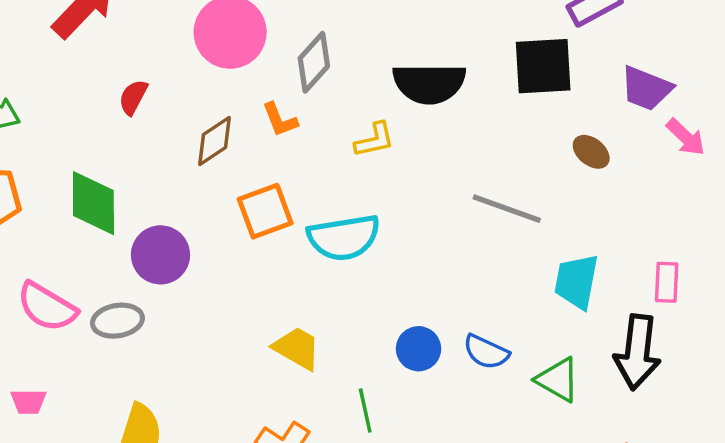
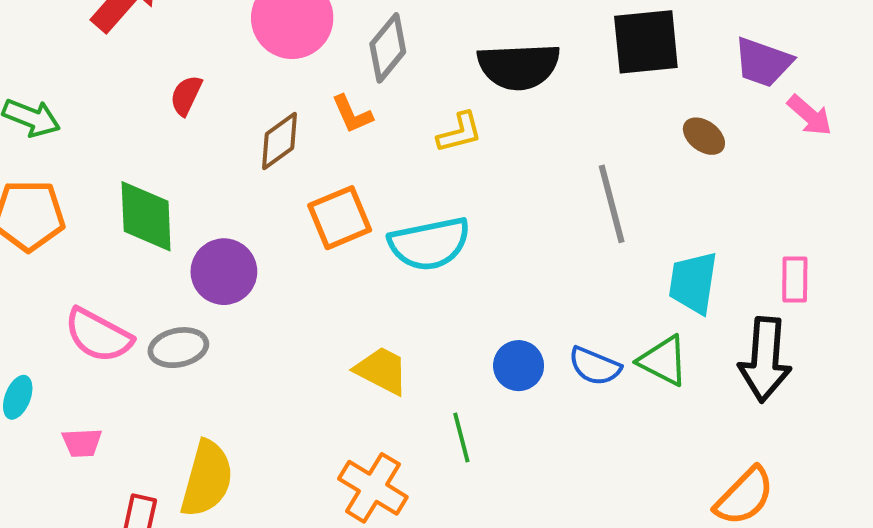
gray line: (507, 209) -> (612, 204), turned 58
green triangle: (558, 380) -> (663, 361), moved

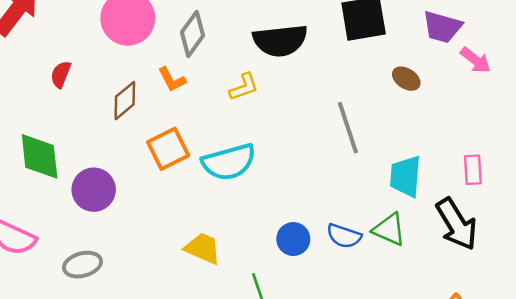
gray ellipse: (178, 348) -> (82, 265), moved
black arrow: (765, 359) -> (457, 224), turned -32

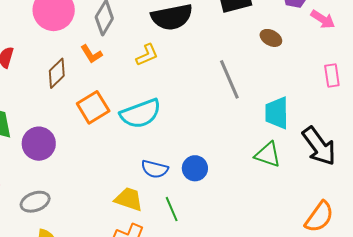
pink rectangle: (473, 170) -> (332, 76), moved
blue semicircle: (344, 236) -> (155, 169), moved
yellow trapezoid: (203, 248) -> (129, 199), moved

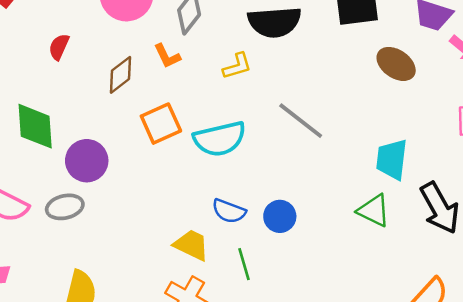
brown ellipse: (271, 38) -> (396, 64), size x1.4
gray line: (229, 79) -> (301, 121), moved, turned -36
gray ellipse: (35, 202) -> (65, 207), moved

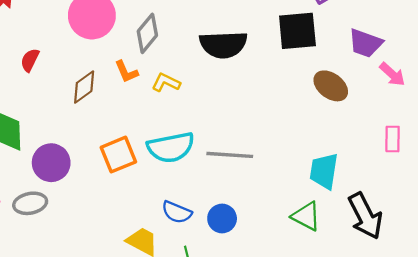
yellow L-shape: (237, 66) -> (166, 82), moved, turned -140
gray line: (301, 121) -> (230, 155), moved, turned -36
orange square: (161, 124) -> (118, 155), moved

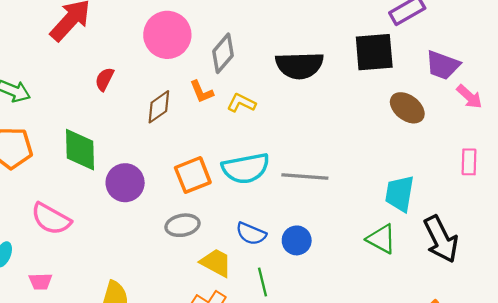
gray ellipse: (30, 203) -> (182, 225), moved

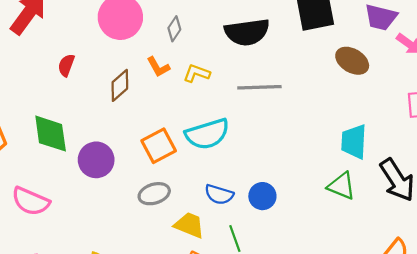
gray diamond: (223, 53) -> (174, 29), size x0.7
gray line: (305, 176) -> (259, 87), moved

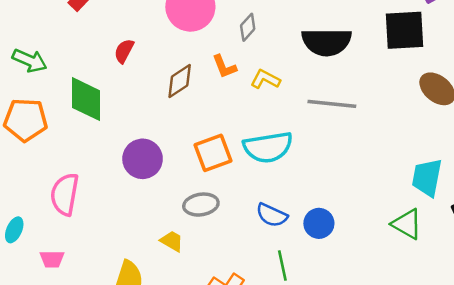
green diamond: (51, 134) -> (86, 99), moved
pink semicircle: (31, 201) -> (65, 194), turned 69
yellow trapezoid: (189, 225) -> (172, 241), moved, size x0.7

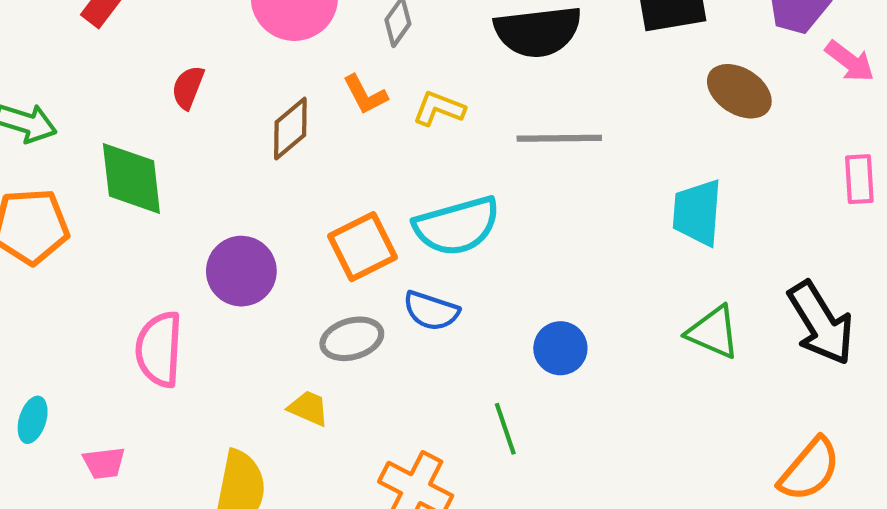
cyan trapezoid: (427, 178) -> (697, 213), moved
pink semicircle: (65, 194) -> (159, 349), moved
blue semicircle: (272, 215) -> (431, 311), moved

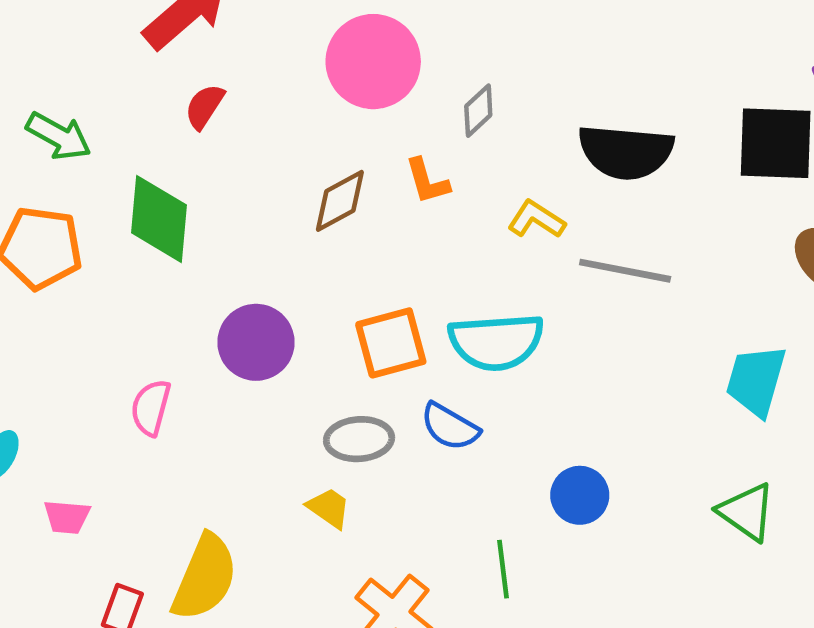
red semicircle: (188, 87) -> (205, 106), moved
yellow L-shape: (439, 109) -> (536, 219), moved
pink semicircle: (159, 349) -> (151, 408), size x0.7
yellow trapezoid: (308, 408) -> (329, 508), moved

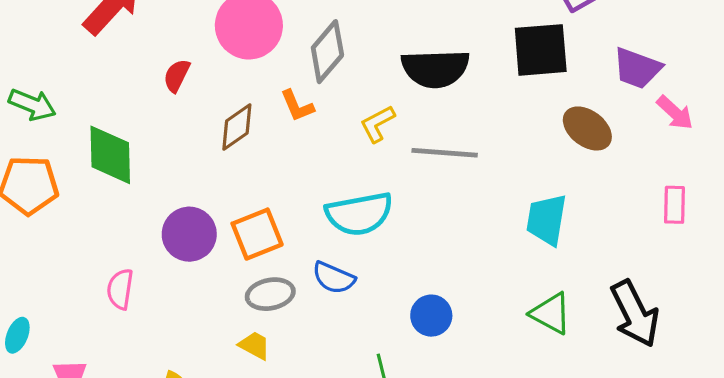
red semicircle: (205, 106) -> (177, 76), moved
gray diamond: (478, 111) -> (327, 52), size x1.6
yellow L-shape: (536, 219) -> (377, 124), turned -54
orange square: (391, 343) -> (257, 234), moved

